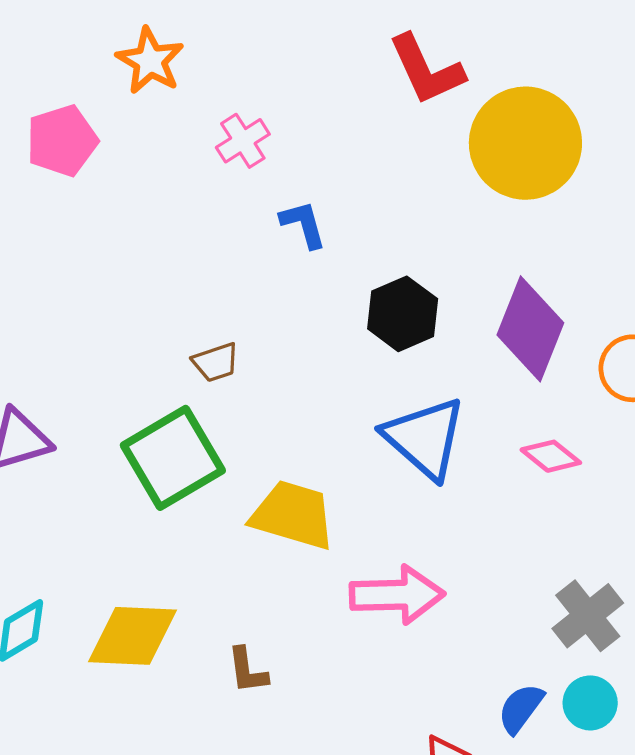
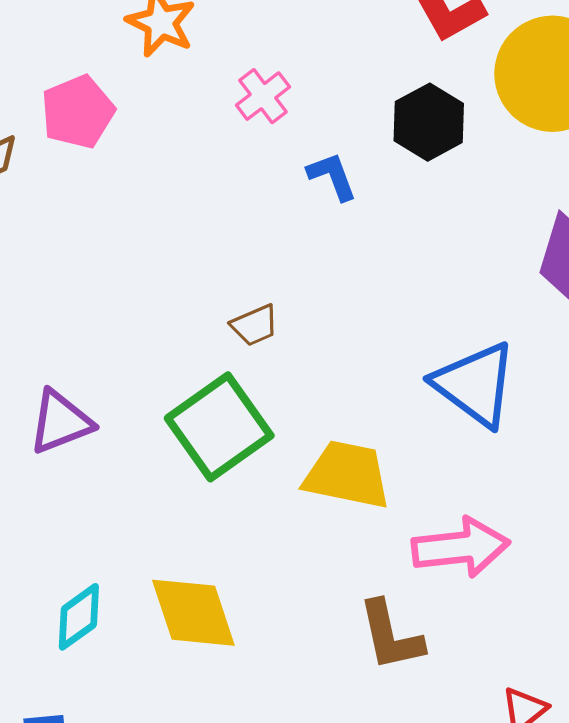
black hexagon: (403, 314) -> (429, 122), moved
yellow diamond: (133, 636) -> (193, 613), turned 74
brown L-shape: (247, 670) -> (391, 636), moved, size x1.5

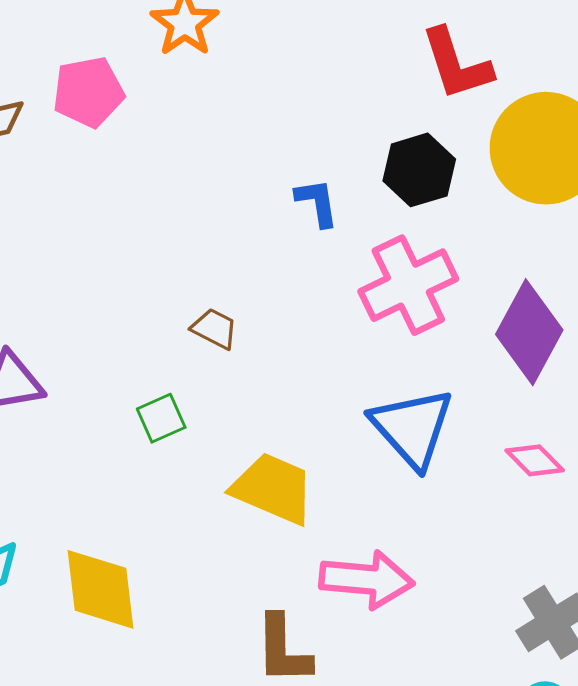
pink cross: (263, 96) -> (408, 285), moved, size x1.8
brown trapezoid: (255, 325) -> (215, 329), turned -141
green square: (219, 427) -> (161, 418), size x0.5

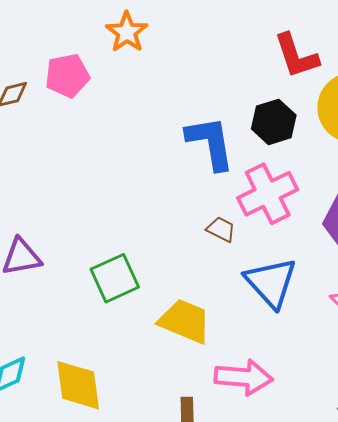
blue L-shape: (317, 202) -> (210, 143), size x1.8
brown trapezoid: (215, 329) -> (221, 229), moved
green square: (161, 418) -> (115, 278), size x1.6

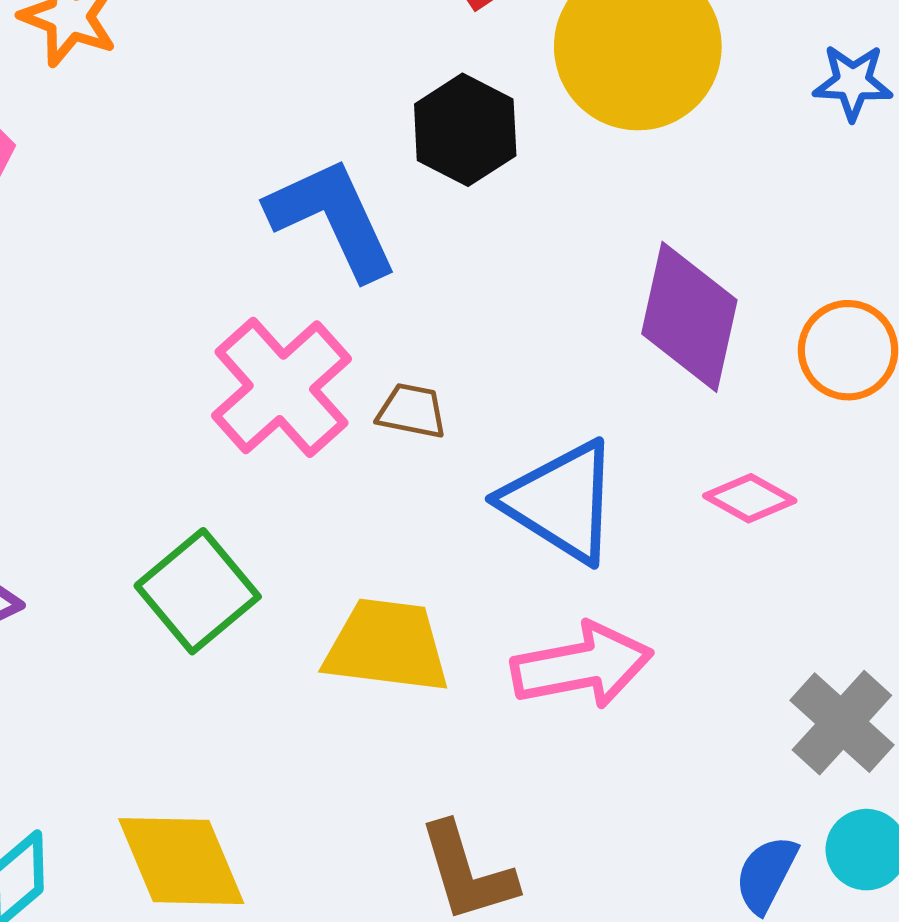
pink cross: (268, 194) -> (281, 387), moved
pink arrow: (244, 377) -> (582, 666), moved

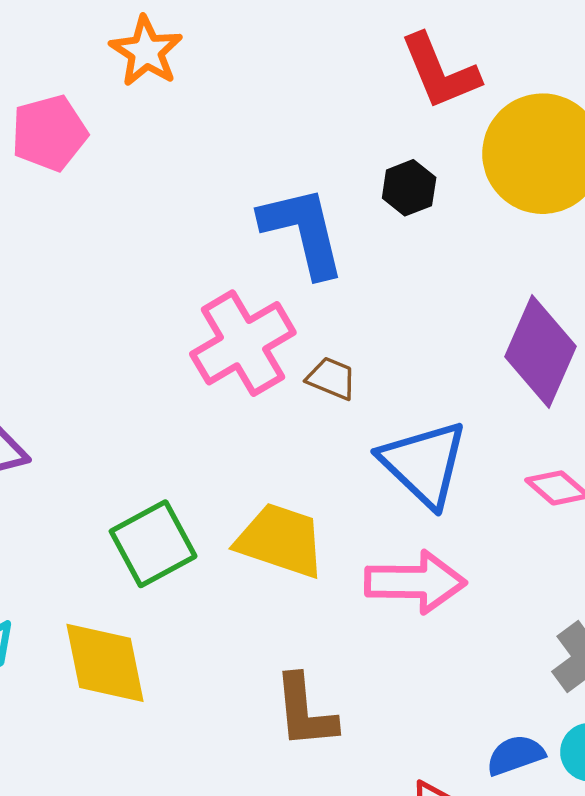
black hexagon: (465, 130) -> (409, 188), size x0.7
green square: (198, 591) -> (153, 544), moved
blue semicircle: (766, 874) -> (515, 755), turned 32

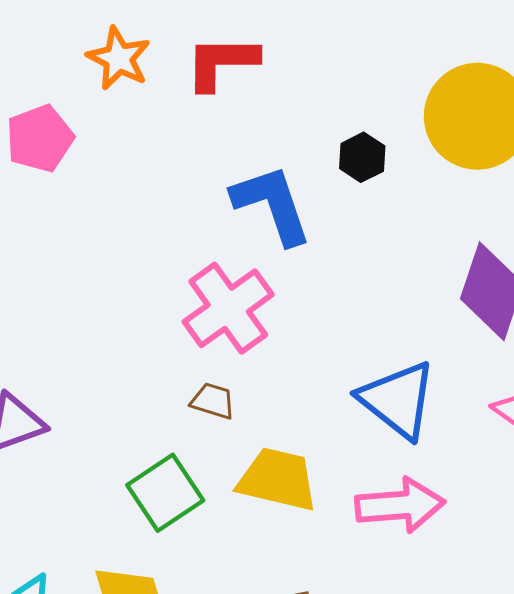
red L-shape: (440, 72) -> (221, 62), moved, turned 118
brown trapezoid: (331, 378) -> (213, 401), moved

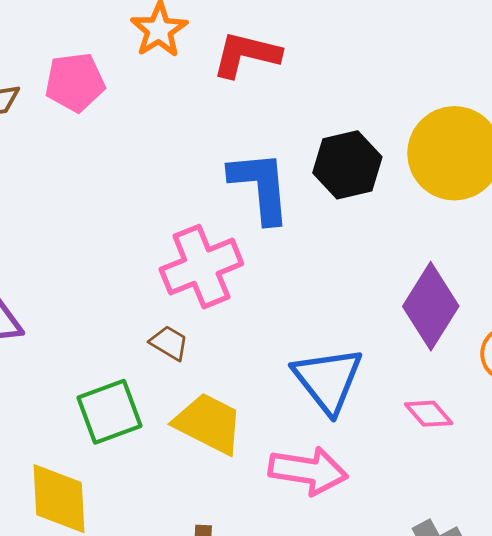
black hexagon: (362, 157) -> (347, 165), size x1.6

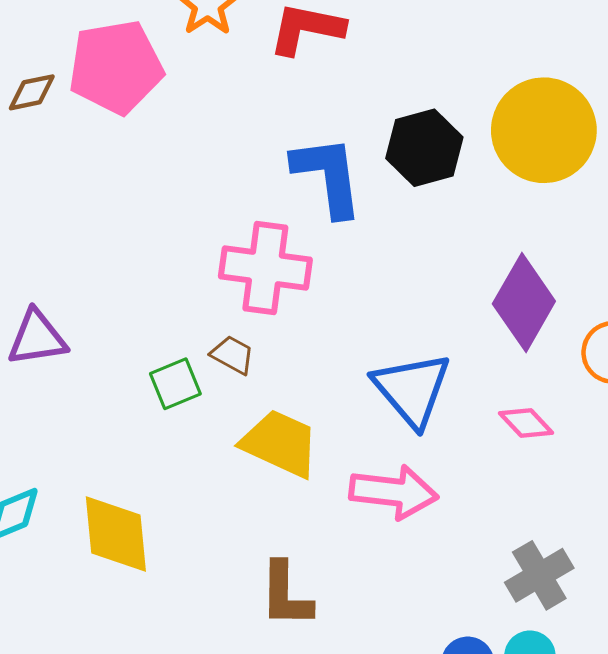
pink pentagon: (75, 82) -> (116, 67), size x1.4
pink cross: (201, 267) -> (265, 268), turned 32
green square: (109, 412) -> (175, 384), moved, size x0.7

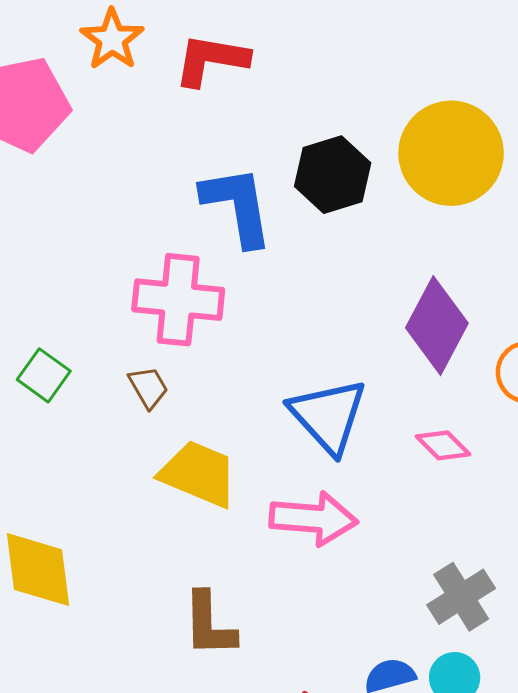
brown trapezoid: (233, 355) -> (148, 387), turned 33
green square: (175, 384) -> (44, 375), moved, turned -30

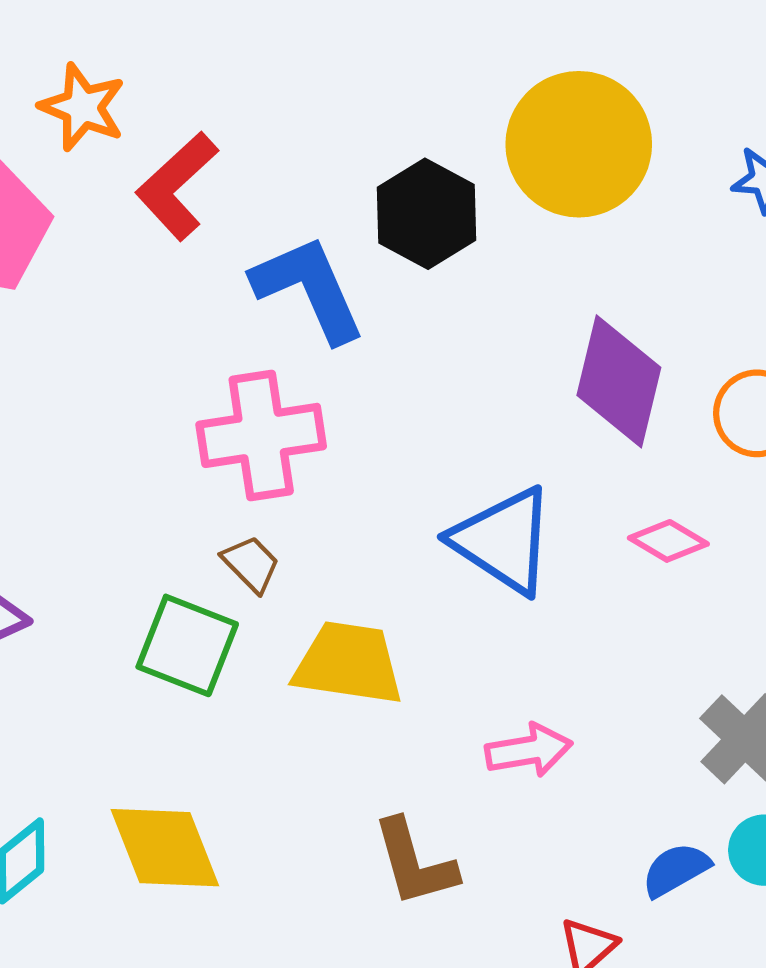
red L-shape: (211, 60) -> (177, 186), moved, turned -38
green square: (44, 375) -> (187, 645), moved, size x1.4
pink arrow: (313, 519) -> (529, 750), moved, size x0.7

